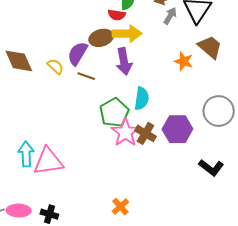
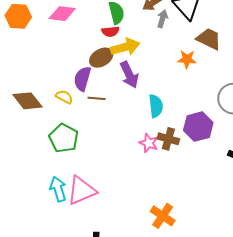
green pentagon: (114, 113) -> (64, 138), moved
pink star: (125, 132) -> (149, 143), size x0.7
orange cross: (120, 207) -> (163, 216), size x1.4

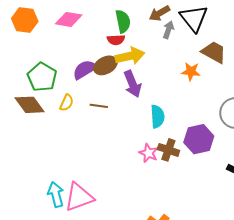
purple semicircle: (82, 79) -> (85, 70), moved, turned 40
yellow semicircle: (64, 97) -> (66, 103), turned 84
green pentagon: (64, 138) -> (42, 77), moved

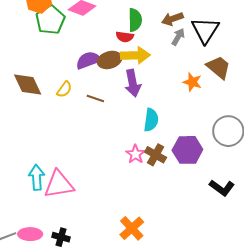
green pentagon: (42, 77) -> (50, 20), moved

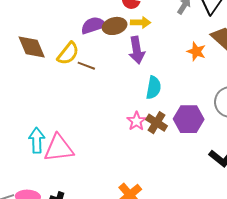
yellow arrow: (135, 55) -> (141, 22), size x0.7
yellow semicircle: (64, 89) -> (68, 53), size x1.4
brown line: (95, 98) -> (86, 66), moved

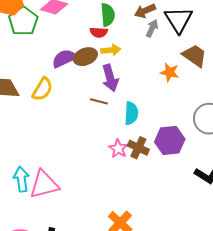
brown line: (86, 66) -> (99, 101), moved

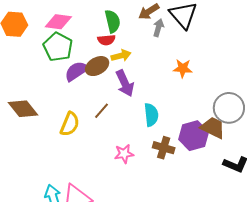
green pentagon: (23, 21) -> (58, 47), moved
brown trapezoid: (195, 56) -> (213, 128), moved
yellow semicircle: (42, 89) -> (70, 124), moved
brown line: (99, 101) -> (102, 111), moved, turned -54
pink star: (118, 149) -> (124, 154), moved, turned -30

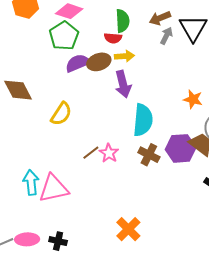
orange star: (183, 68) -> (193, 99), moved
brown line: (102, 111) -> (91, 153), moved
cyan semicircle: (151, 115) -> (143, 120), size x1.4
pink star: (124, 154) -> (109, 153), turned 30

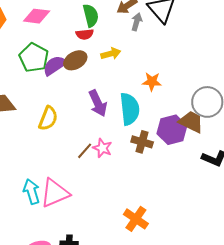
green pentagon: (64, 36) -> (34, 58), moved
yellow arrow: (124, 56) -> (111, 54), moved
purple arrow: (123, 84) -> (98, 103), moved
orange star: (193, 99) -> (152, 82), moved

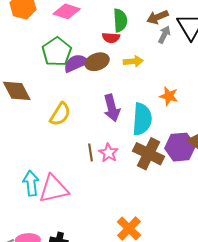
brown cross: (142, 142) -> (149, 154), size x1.4
brown line: (85, 151) -> (90, 152), turned -60

